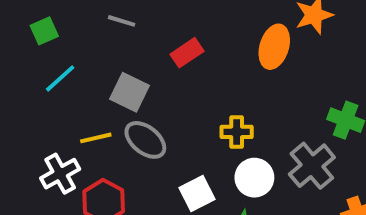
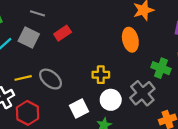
orange ellipse: (274, 47) -> (130, 40), moved, turned -30
red rectangle: (187, 53) -> (63, 33), moved
gray square: (130, 92) -> (29, 37), moved

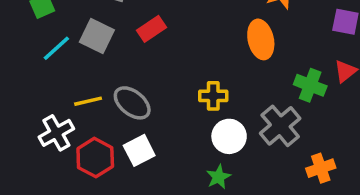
white square: (79, 109) -> (139, 150), moved

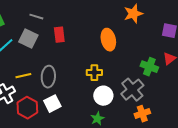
red rectangle: (152, 29) -> (59, 35), turned -63
orange ellipse: (261, 39) -> (108, 40), moved
gray ellipse: (132, 103) -> (48, 77), turned 55
orange cross: (321, 168) -> (142, 114), moved

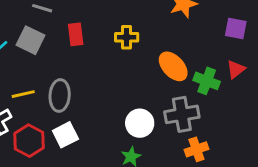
orange ellipse: (108, 40) -> (173, 66), moved, turned -30
yellow cross: (94, 73) -> (127, 37), moved
gray cross: (132, 90) -> (182, 114), turned 30

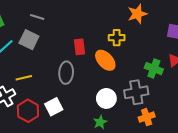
red rectangle: (76, 34) -> (80, 47), moved
yellow cross: (127, 37) -> (117, 38), moved
orange ellipse: (173, 66) -> (105, 60), moved
gray ellipse: (60, 95) -> (66, 73), moved

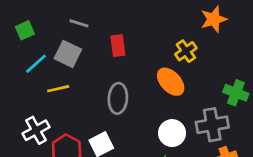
yellow cross: (117, 38) -> (186, 51), turned -35
red rectangle: (80, 47) -> (118, 46), moved
yellow line: (24, 78) -> (58, 89), moved

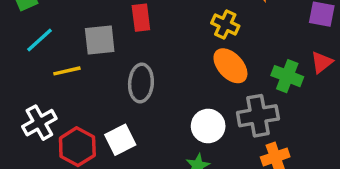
yellow cross: (186, 51) -> (225, 24), turned -30
gray square: (68, 54) -> (100, 40), moved, turned -32
orange ellipse: (171, 82) -> (230, 66), moved

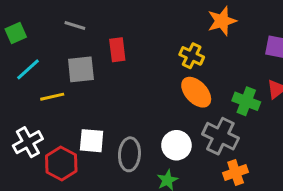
gray ellipse: (141, 83) -> (129, 154), moved
gray cross: (258, 116) -> (220, 136), turned 36
white square: (120, 140) -> (92, 141), moved, turned 32

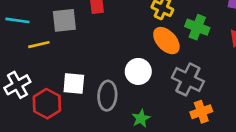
cyan line: (28, 69) -> (17, 20), turned 50
green cross: (246, 101) -> (197, 27), moved
white circle: (176, 145) -> (138, 71), moved

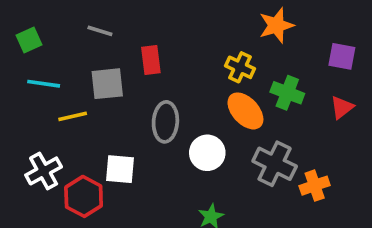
gray ellipse: (107, 96) -> (165, 122), moved
orange cross: (201, 112) -> (315, 186), moved

